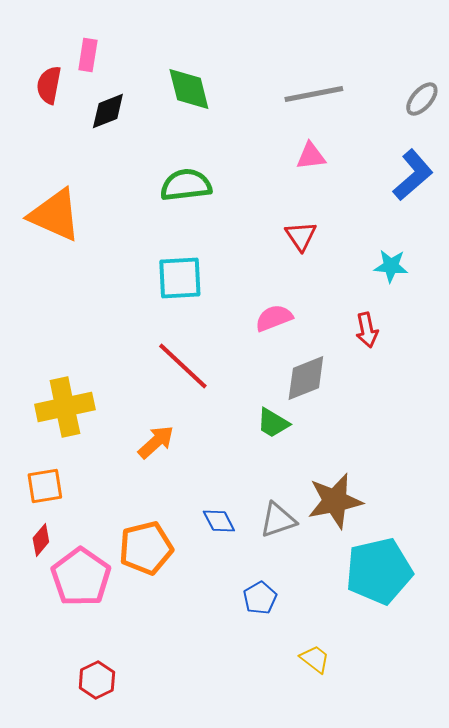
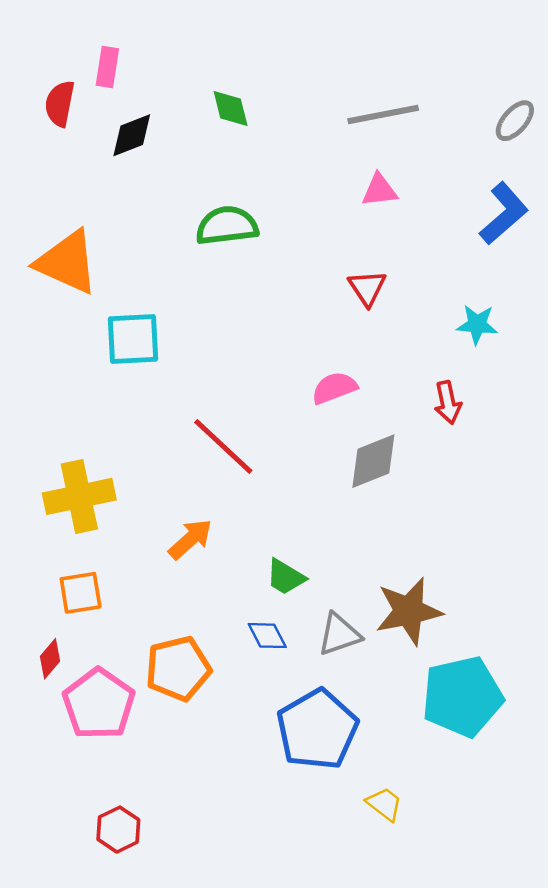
green diamond: (189, 89) -> (231, 108), size x0.7
cyan square: (180, 278) -> (133, 339), moved
green trapezoid: (273, 423) -> (285, 577), moved
orange square: (45, 486) -> (81, 593), moved
blue pentagon: (260, 598) -> (317, 730), size x2.0

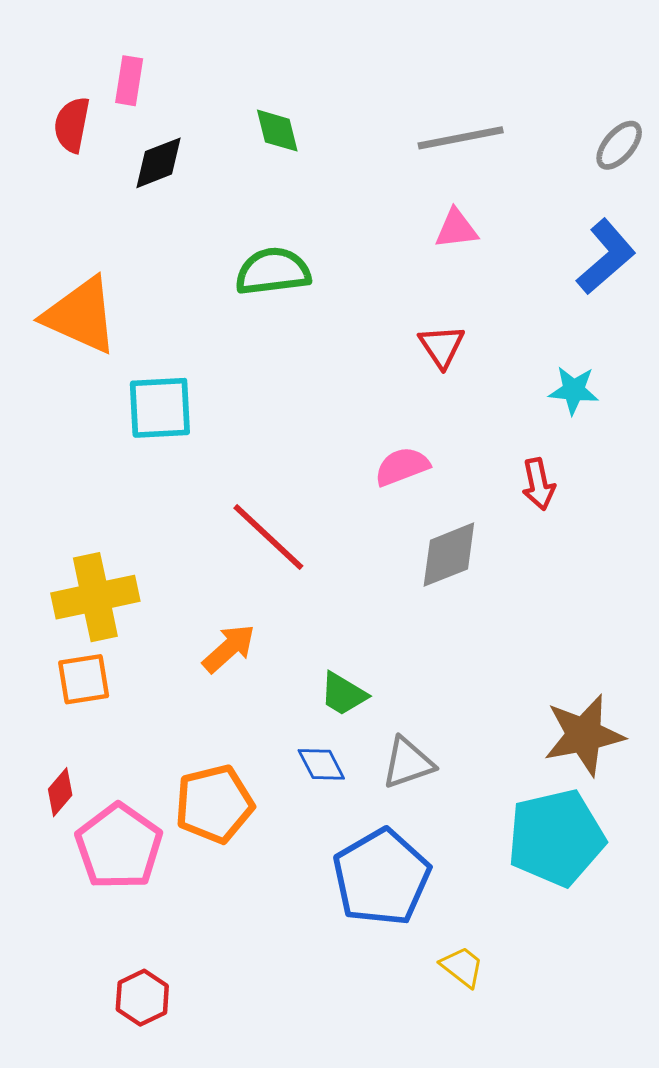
orange square: (81, 593) -> (84, 679), moved
brown star: (409, 611) -> (584, 735), moved

